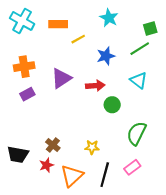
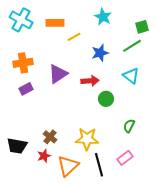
green semicircle: (137, 133) -> (129, 126), size x0.6
yellow star: (92, 147) -> (87, 139), size x1.6
black line: (105, 175) -> (99, 165), turned -30

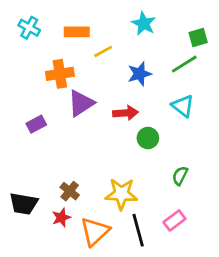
cyan cross: (21, 20) -> (29, 28), size x0.7
orange cross: (23, 63) -> (60, 74), moved

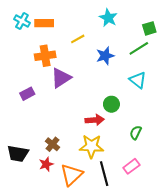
orange rectangle: (77, 32) -> (44, 23), moved
red arrow: (126, 113) -> (95, 120), moved

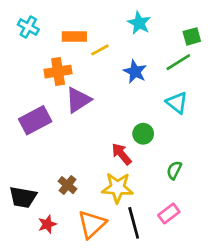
orange rectangle: (44, 23) -> (74, 36), moved
blue star: (105, 56) -> (135, 72), turned -30
purple rectangle: (27, 94) -> (35, 120), size x1.6
red arrow: (95, 120) -> (122, 154), turned -126
red star: (46, 164) -> (47, 224), moved

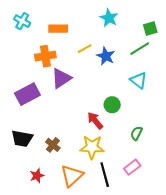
yellow line: (100, 50) -> (85, 49), moved
black trapezoid: (23, 197) -> (22, 139), moved

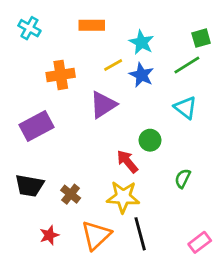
cyan star: (109, 18) -> (141, 42), moved
orange rectangle: (58, 29) -> (92, 25), moved
purple triangle: (61, 78) -> (103, 105), moved
pink rectangle: (132, 167) -> (200, 242), moved

